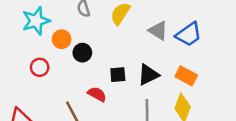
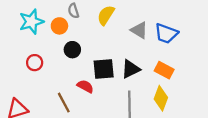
blue trapezoid: (189, 34) -> (166, 33), turned 55
orange circle: (62, 39) -> (59, 26), moved
black square: (118, 75) -> (104, 69), size x1.5

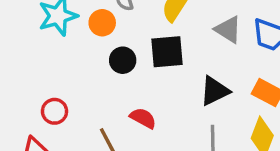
red circle: (35, 63) -> (55, 111), moved
black square: (104, 69) -> (167, 52), moved

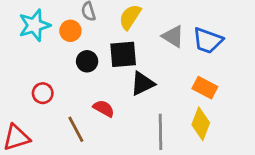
black triangle: (215, 91) -> (142, 83), moved
red circle: (55, 111) -> (43, 93), moved

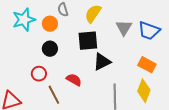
gray triangle: (173, 36) -> (124, 28), turned 30
black circle: (87, 61) -> (50, 49), moved
red circle: (43, 93) -> (39, 74), moved

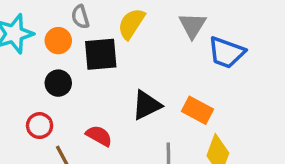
gray triangle: (124, 28) -> (192, 25), moved
black square: (88, 41) -> (101, 54), moved
orange rectangle: (147, 65) -> (198, 110), moved

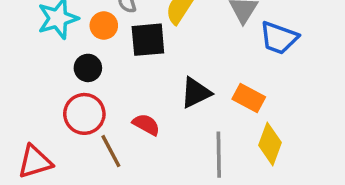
black circle: (58, 83) -> (88, 68), moved
red circle: (40, 126) -> (84, 114), size x1.5

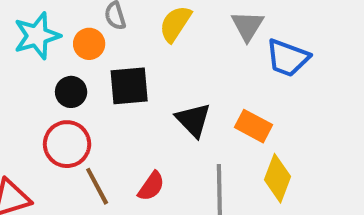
black square: (148, 40) -> (129, 86), moved
black triangle: (196, 93) -> (193, 120), turned -48
red semicircle: (146, 125) -> (151, 186), moved, turned 96

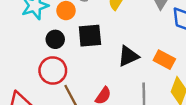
black triangle: (193, 120) -> (128, 56), turned 50

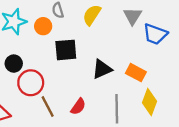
black circle: (55, 39) -> (14, 64), moved

